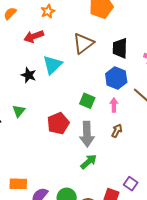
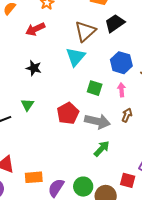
black trapezoid: (120, 48) -> (115, 23), moved, turned 60
cyan triangle: (52, 65) -> (76, 57), moved
gray arrow: (87, 134) -> (97, 121), turned -70

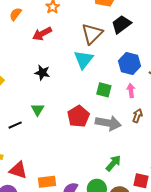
green arrow: (102, 149) -> (113, 163), moved

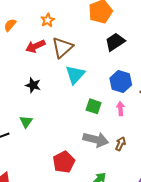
brown triangle: (92, 34) -> (62, 47), moved
red pentagon: (78, 116) -> (64, 162), moved
brown arrow: (137, 116) -> (121, 144), moved

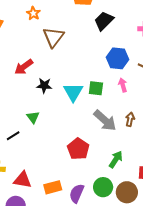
red arrow: (35, 46) -> (24, 67), moved
cyan triangle: (75, 75) -> (73, 92), moved
black star: (33, 85) -> (44, 86), moved
gray arrow: (96, 140) -> (105, 120), turned 40

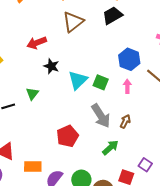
black trapezoid: (104, 21) -> (112, 15), moved
green arrow: (116, 159) -> (110, 148), moved

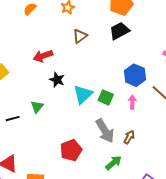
brown triangle: (73, 22) -> (80, 36), size x0.7

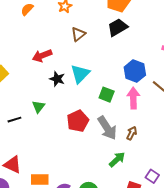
cyan triangle: (83, 94) -> (80, 74), moved
pink arrow: (132, 102) -> (133, 98), size x1.5
red pentagon: (71, 150) -> (78, 121), moved

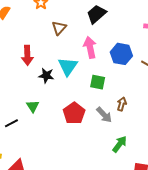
red arrow: (42, 56) -> (27, 55), turned -60
pink arrow: (133, 98) -> (90, 47), moved
gray arrow: (107, 128) -> (104, 115), size x0.7
brown arrow: (132, 133) -> (122, 104), moved

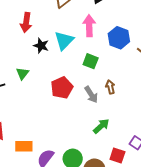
brown arrow: (122, 104) -> (110, 87), turned -40

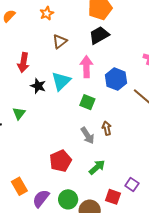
red pentagon: (62, 88) -> (61, 161), moved
orange rectangle: (24, 146) -> (19, 186), turned 60

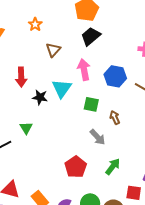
brown arrow: (107, 128) -> (115, 117), moved

